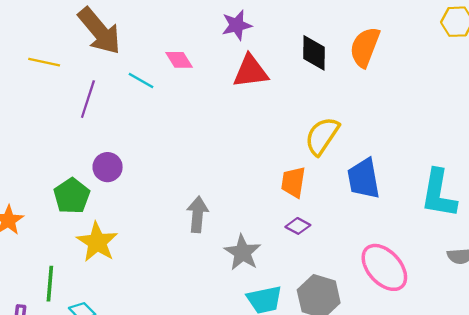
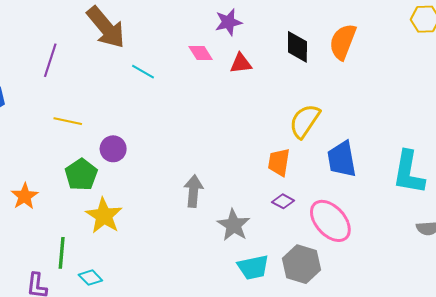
pink diamond: (179, 60) -> (201, 53), moved
yellow line: (44, 62) -> (68, 121), moved
red triangle: (251, 71) -> (241, 63), size x0.7
purple line: (88, 99) -> (50, 60), moved
pink ellipse: (384, 267) -> (330, 221), moved

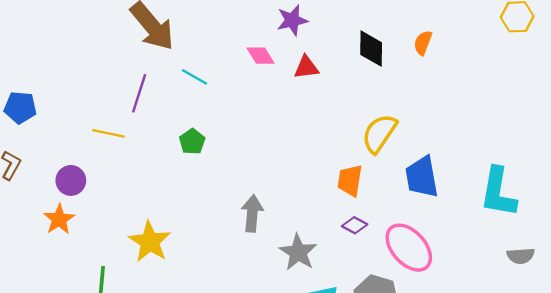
orange semicircle: (343, 42) -> (423, 43), size x0.6
purple line: (50, 60) -> (139, 93), moved
purple circle: (113, 149) -> (71, 180), moved
green pentagon: (81, 175) -> (192, 142), moved, size x0.7

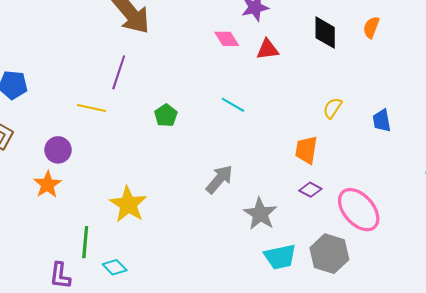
cyan line: (194, 77) -> (233, 105), moved
yellow semicircle: (379, 133) -> (332, 108), size x0.6
blue trapezoid: (422, 177) -> (382, 121), moved, size x0.6
gray arrow: (252, 213) -> (219, 179), turned 36

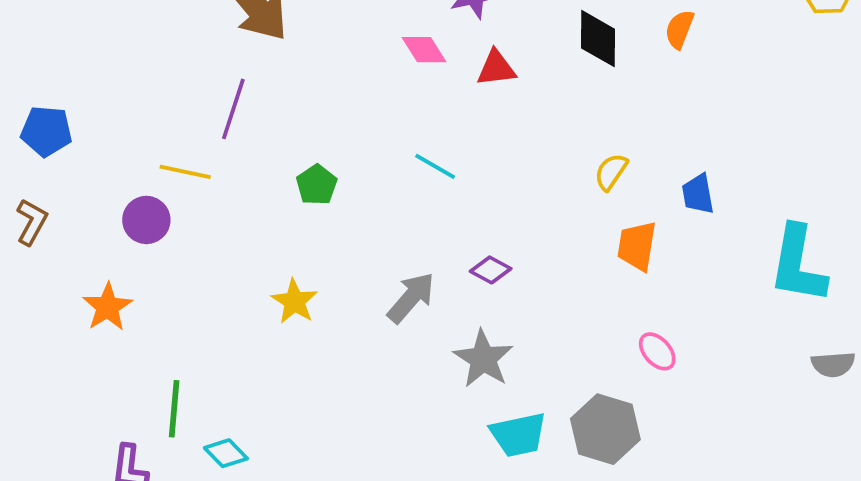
purple circle: (58, 150) -> (146, 220), moved
orange trapezoid: (306, 150) -> (637, 246), moved
purple diamond: (310, 190) -> (491, 270), moved
yellow star: (128, 204) -> (294, 301), moved, size x0.7
pink ellipse: (359, 210) -> (657, 351), size x0.5

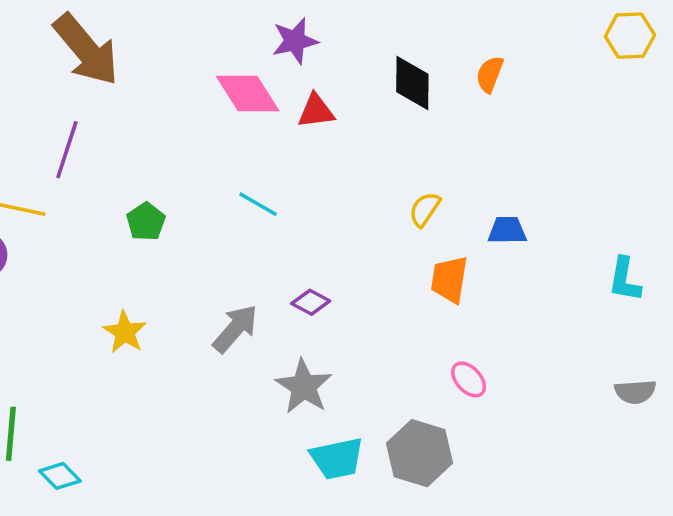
pink diamond: (424, 50) -> (248, 94), size x1.5
blue trapezoid: (698, 194) -> (507, 230), turned 99
cyan L-shape: (798, 264) -> (625, 279), moved, size x0.6

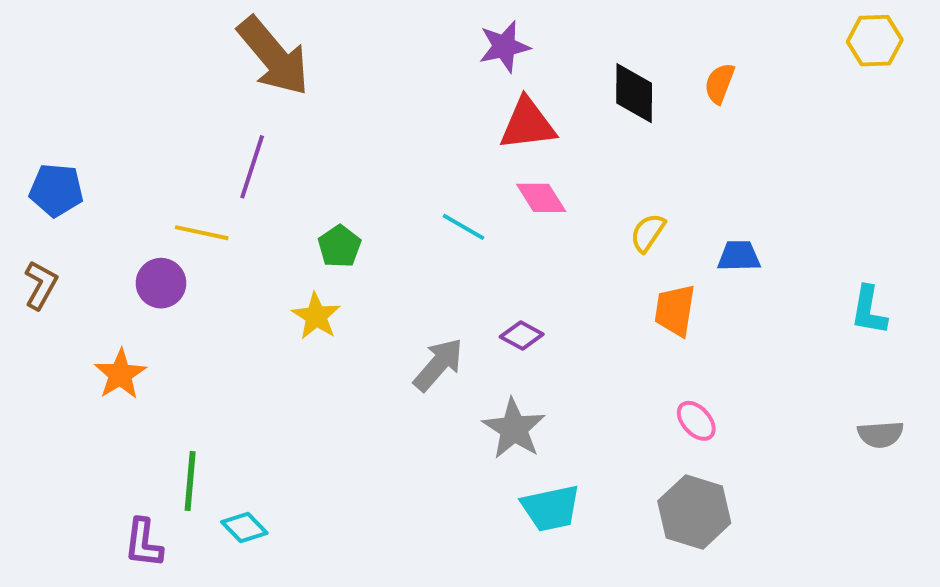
pink diamond: (248, 94) -> (541, 198), moved, size x0.7
red triangle: (316, 111) -> (528, 124), size x1.4
yellow star: (125, 332) -> (316, 316), moved
gray hexagon: (419, 453) -> (694, 512), moved

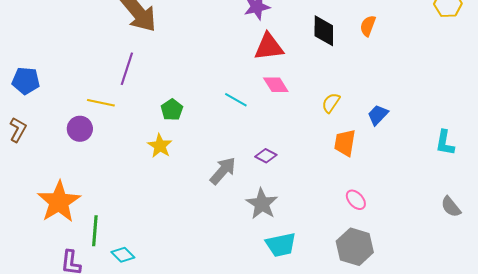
blue trapezoid: (739, 256) -> (378, 115), turned -45
orange star: (120, 374) -> (59, 202), moved, size x1.6
gray semicircle: (880, 434) -> (451, 207), turned 55

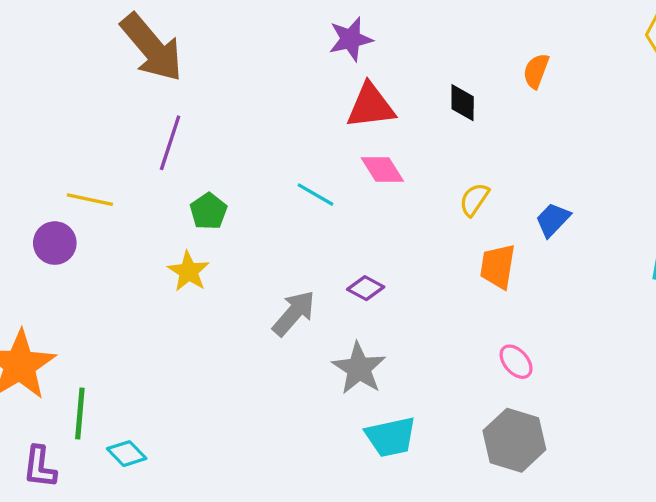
black diamond: (324, 31) -> (463, 103), moved, size x0.7
purple line: (127, 69) -> (170, 143), moved

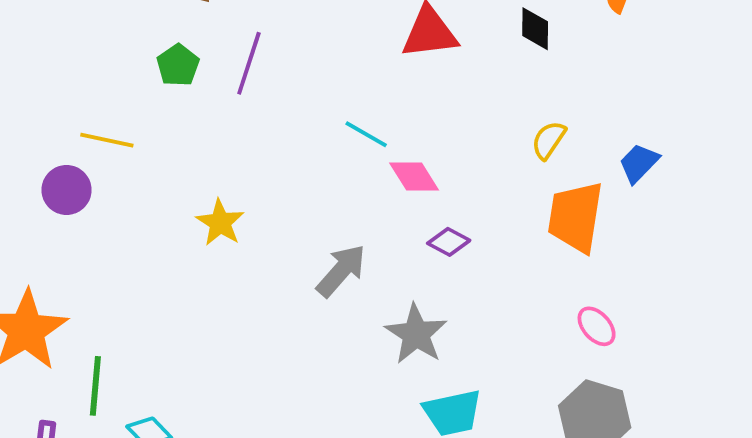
purple line: (170, 143) -> (249, 63), moved
pink diamond: (382, 170) -> (414, 177), moved
green pentagon: (209, 211) -> (178, 65), moved
orange trapezoid: (498, 266) -> (575, 217), size x1.4
purple diamond: (366, 288) -> (449, 242), moved

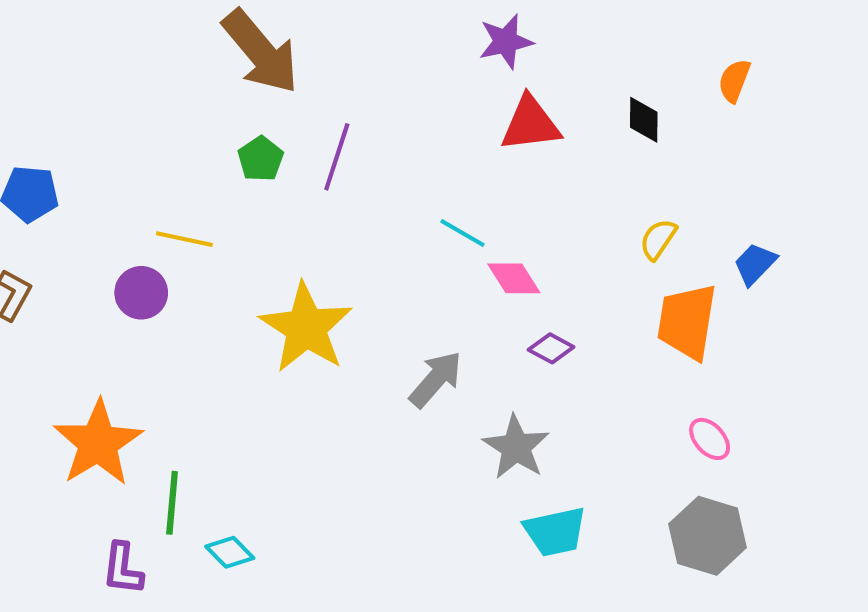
yellow star: (220, 223) -> (306, 328), size x1.8

